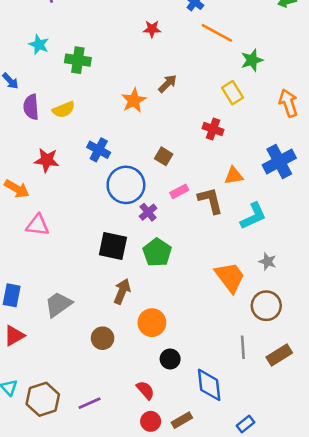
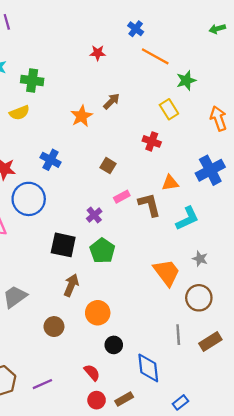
yellow semicircle: (64, 110) -> (19, 113), moved
blue circle: (126, 185) -> (29, 199), moved

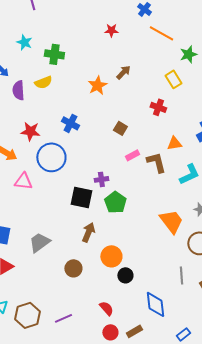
purple cross: (94, 215) -> (101, 179), moved, turned 32
black circle: (114, 345) -> (125, 275), moved

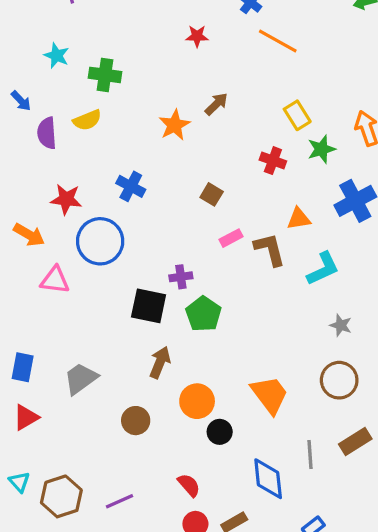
green star: (188, 54) -> (321, 149), moved
orange trapezoid: (171, 221) -> (270, 395), moved
gray line: (181, 275) -> (310, 454), moved

